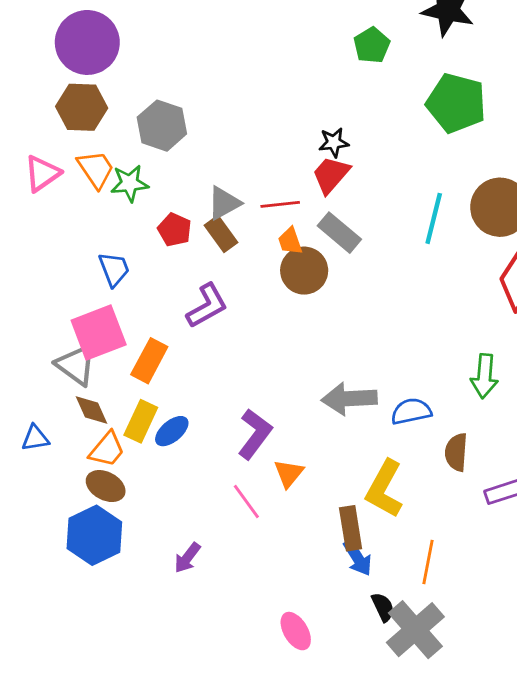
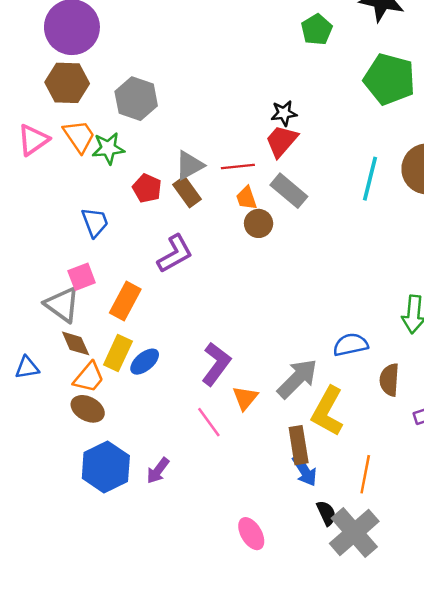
brown circle: (304, 271) -> (259, 223), size x0.7
pink square: (99, 333) -> (82, 277), size x0.6
gray arrow: (349, 399) -> (297, 379), moved, turned 138
blue hexagon: (94, 535) -> (106, 467), moved

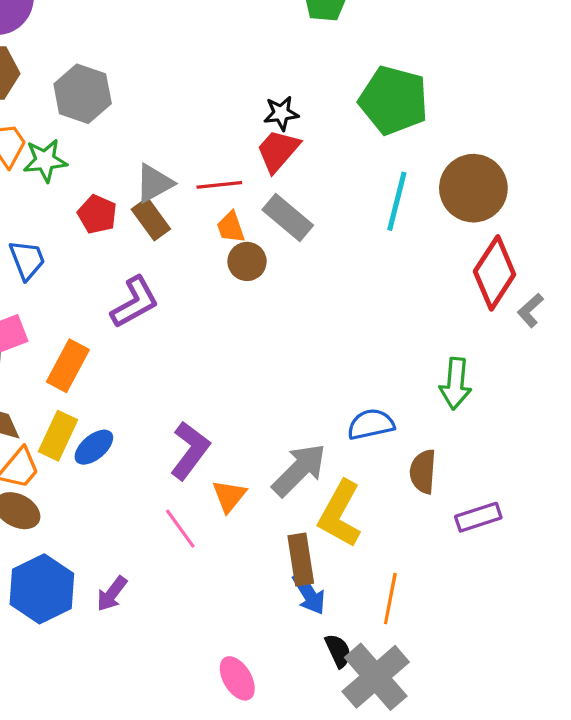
green pentagon: (389, 79) -> (394, 100), moved

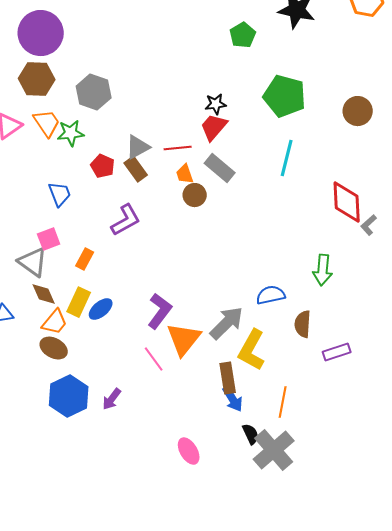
brown circle: (473, 188) -> (358, 111), moved, size x0.7
red diamond: (495, 273) -> (347, 202), turned -36
orange rectangle: (68, 366) -> (85, 259), size x0.7
orange triangle: (229, 496) -> (184, 339), size x1.6

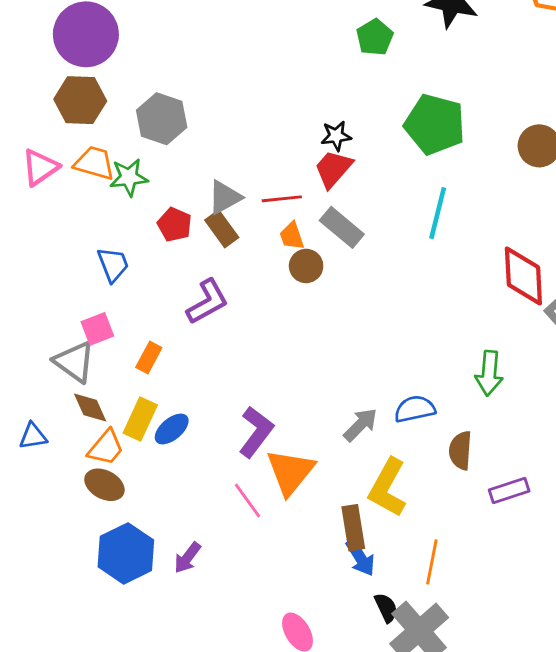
orange trapezoid: (47, 123) -> (94, 163), turned -40
gray arrow: (227, 323) -> (360, 425), moved, size x0.7

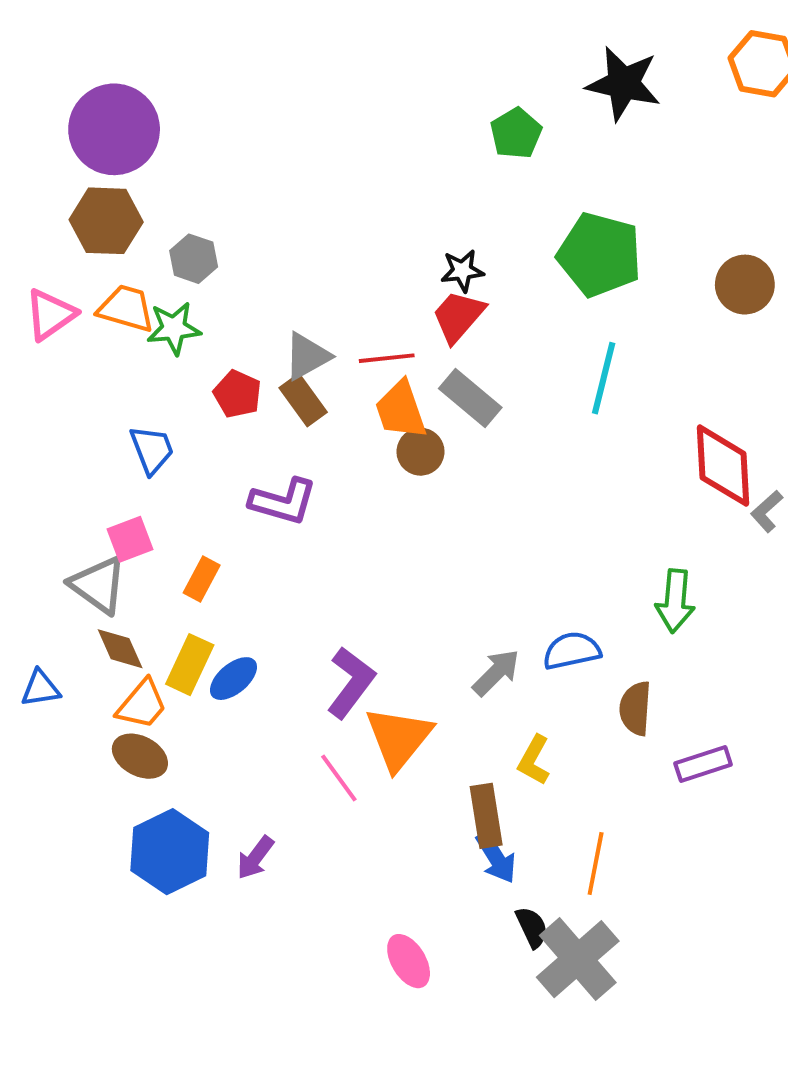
gray hexagon: (162, 119) -> (194, 259), moved, size x0.7
orange trapezoid: (292, 236) -> (401, 410), size x1.5
purple L-shape: (207, 302) -> (283, 501), turned 45
yellow L-shape: (388, 488) -> (534, 760), size x0.6

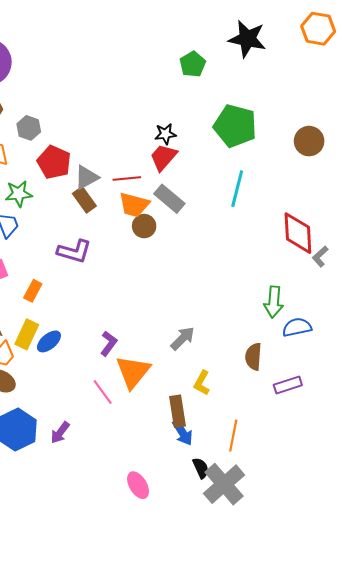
green star: (174, 328) -> (19, 194), moved
red pentagon: (237, 394) -> (54, 162), moved, size x1.4
orange trapezoid: (401, 410) -> (134, 205), turned -56
blue semicircle: (572, 651) -> (297, 327), moved
purple L-shape: (351, 683) -> (109, 343), size x0.7

